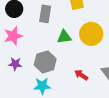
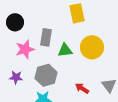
gray rectangle: (45, 14) -> (46, 37), moved
pink star: (13, 36) -> (25, 49), moved

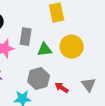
gray hexagon: (46, 75) -> (39, 79), moved

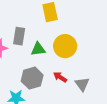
red arrow: (62, 88) -> (60, 77), moved

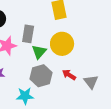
yellow circle: (65, 46) -> (62, 44), moved
green triangle: (38, 49) -> (39, 52), moved, turned -42

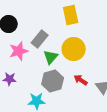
gray rectangle: (28, 34) -> (40, 39), turned 30

